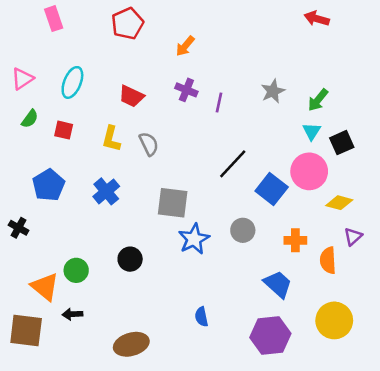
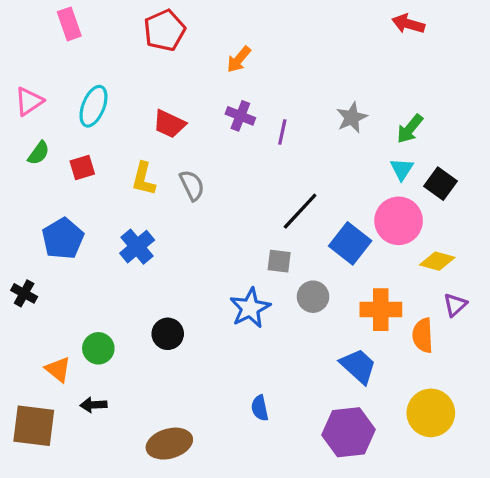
red square: (64, 130) -> (82, 168), turned -30
black square: (342, 143) -> (441, 184), turned -30
gray square: (173, 203) -> (279, 261), moved, size x0.6
orange cross: (295, 240) -> (381, 310), size x1.4
orange triangle: (45, 287) -> (58, 369), size x0.7

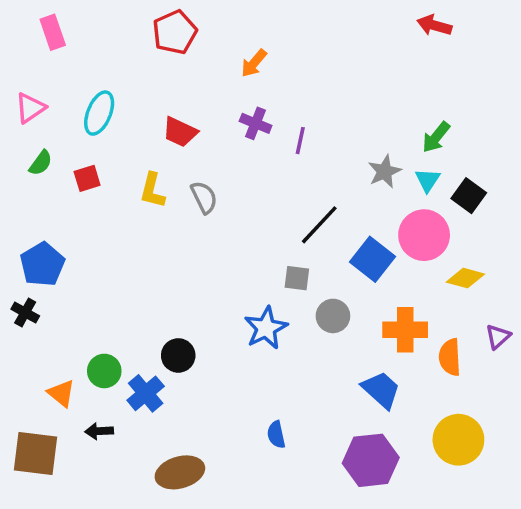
pink rectangle: (69, 24) -> (53, 32), moved
gray star: (352, 118) -> (385, 172), moved
blue pentagon: (63, 239) -> (42, 264), moved
blue cross: (137, 247) -> (146, 393), moved
purple triangle: (455, 305) -> (498, 337), moved

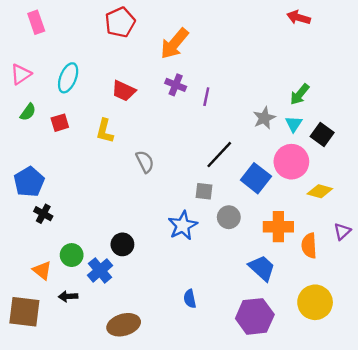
orange arrow: (254, 63) -> (174, 44), size x1.6
gray semicircle: (204, 197) -> (145, 162), moved
black cross: (25, 312) -> (43, 214), moved

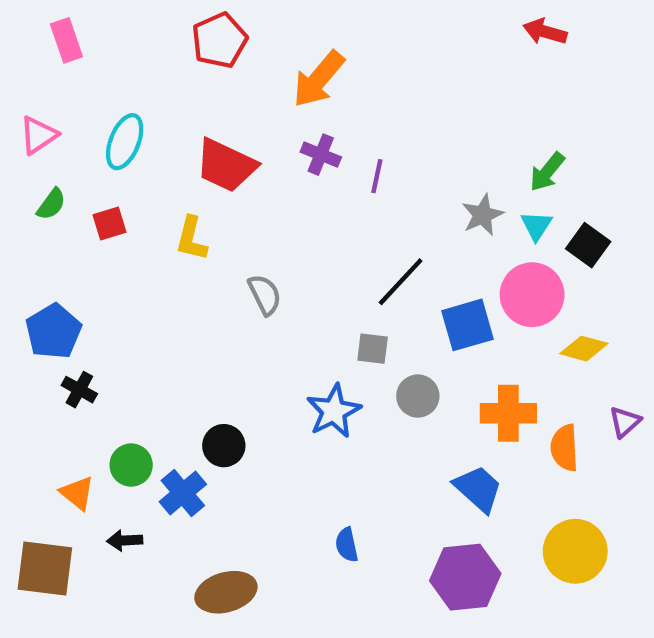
red trapezoid: (124, 91) -> (226, 165), size x1.4
blue square: (256, 178) -> (467, 325), turned 36

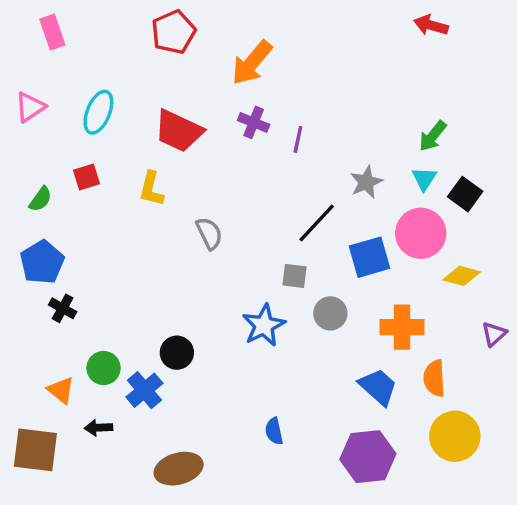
green semicircle: (51, 204) -> (40, 199), moved
gray star: (482, 215) -> (366, 182), moved
orange semicircle: (564, 448) -> (434, 378), moved

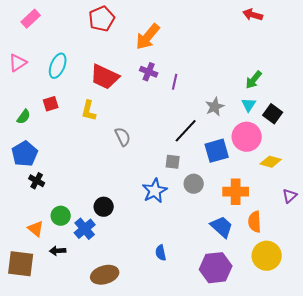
pink rectangle: (52, 32) -> (31, 19), turned 66

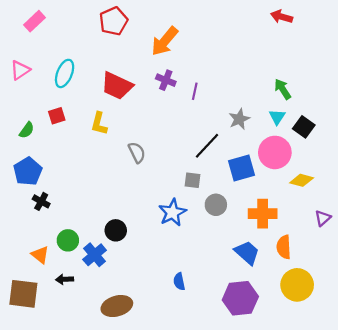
green arrow: (254, 80) -> (283, 89), turned 108

